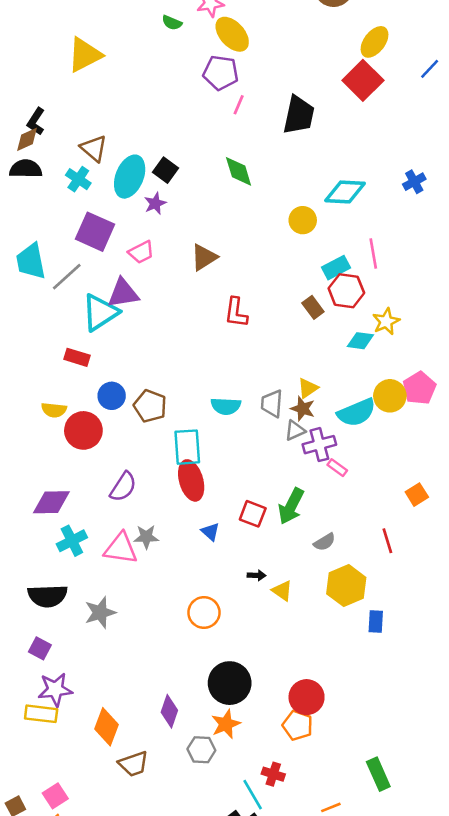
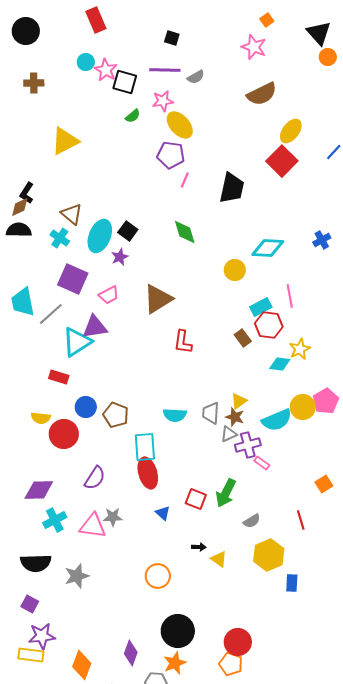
green semicircle: (172, 23) -> (133, 116), turned -63
brown triangle: (204, 257) -> (158, 299), size x1.4

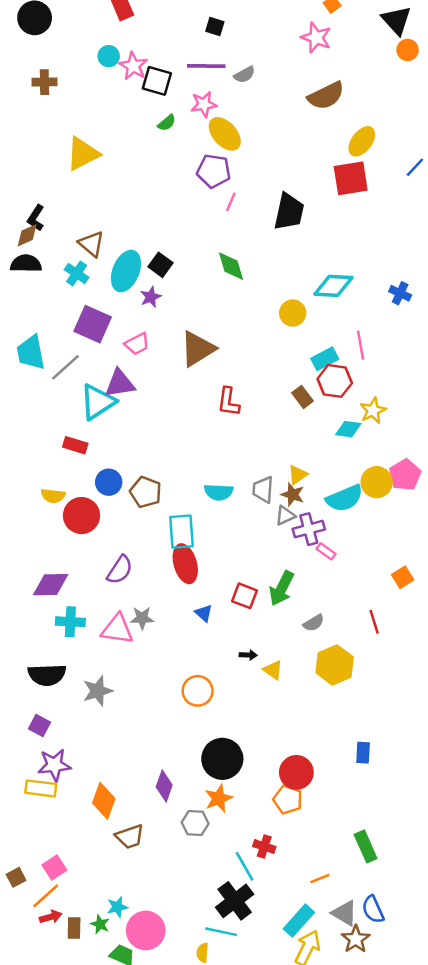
red square: (282, 161) -> (351, 178), turned 36
blue cross: (322, 240) -> (400, 293), moved, turned -36
cyan cross: (55, 520) -> (70, 622), turned 30
blue rectangle: (292, 583) -> (363, 753), moved

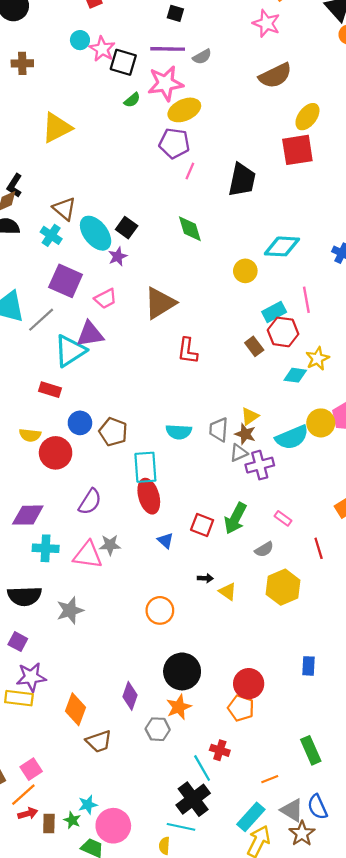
pink star: (204, 104) -> (165, 83), size x1.5
yellow ellipse: (225, 134) -> (184, 110), turned -72
cyan ellipse: (126, 271) -> (96, 233), turned -60
pink rectangle: (326, 551) -> (283, 518), moved

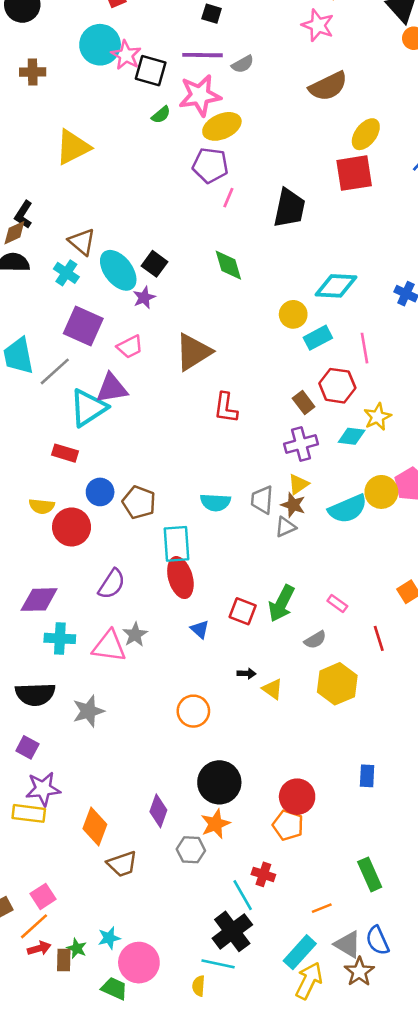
cyan circle: (80, 40) -> (100, 45), size x1.8
cyan rectangle: (274, 312) -> (318, 338), moved
purple cross: (260, 465) -> (301, 444), moved
gray star: (110, 545) -> (135, 635), turned -30
green star: (72, 820) -> (77, 948), moved

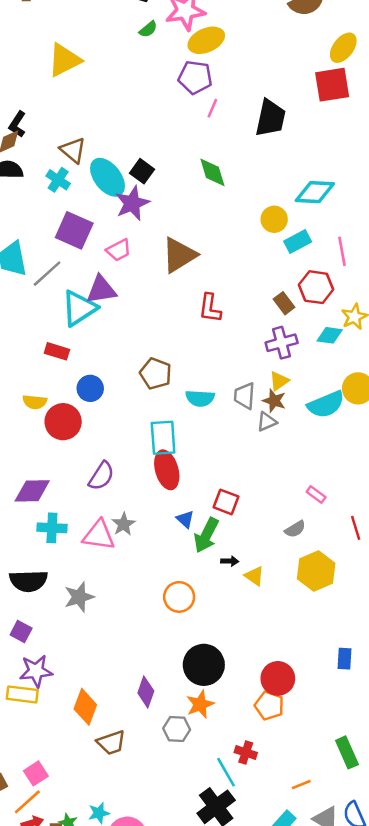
purple star: (144, 298) -> (132, 203), size x1.6
brown pentagon: (139, 502) -> (156, 374), moved
green arrow: (282, 603) -> (206, 535), moved

